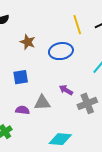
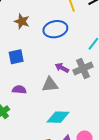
gray triangle: (42, 103) -> (50, 85), moved
gray cross: (87, 103) -> (83, 68), moved

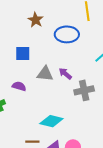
gray cross: (83, 68) -> (84, 90), moved
gray triangle: (50, 85) -> (45, 74), moved

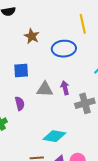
purple arrow: (65, 74) -> (65, 88), turned 40
purple semicircle: (19, 86) -> (20, 103), turned 64

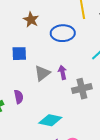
gray triangle: (45, 89) -> (42, 73), turned -42
purple semicircle: (20, 103) -> (19, 97), moved

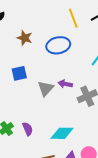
purple arrow: (63, 72) -> (65, 84), turned -56
purple semicircle: (19, 97) -> (28, 129), moved

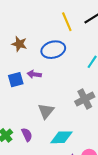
purple arrow: (65, 84) -> (34, 74), moved
gray triangle: (46, 88) -> (46, 111), moved

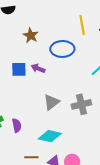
gray triangle: (46, 111) -> (51, 102), moved

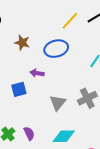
yellow line: (82, 25) -> (70, 21), turned 66
blue square: (19, 69) -> (19, 89), moved

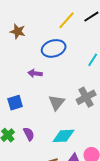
brown star: (22, 43) -> (18, 31), moved
blue square: (19, 89) -> (15, 103), moved

